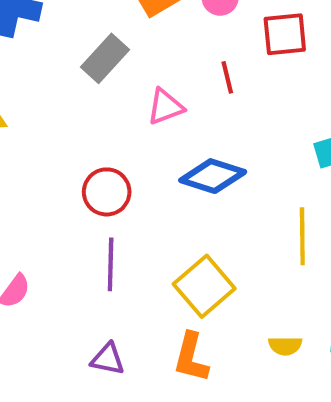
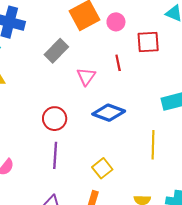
pink triangle: (165, 107) -> (86, 76), turned -36
yellow square: (204, 286) -> (102, 168), size x0.7

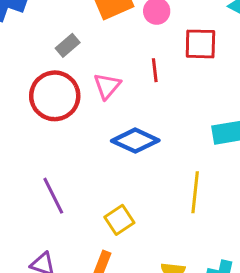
gray rectangle: (56, 51) -> (68, 45), size x0.7
red circle: (55, 119) -> (55, 96), moved, size x1.4
purple line: (55, 155) -> (53, 196), turned -35

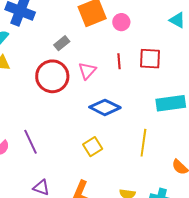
red square: (200, 44) -> (150, 59), moved
purple line: (53, 196) -> (30, 142), moved
yellow square: (119, 220) -> (93, 147), moved

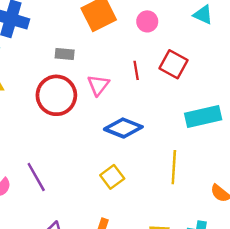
pink circle: (121, 22) -> (147, 21), moved
gray rectangle: (62, 43) -> (65, 54), turned 49
red square: (150, 59) -> (173, 64), turned 30

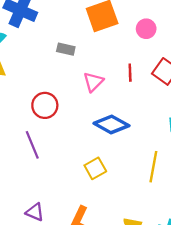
red circle: (56, 95) -> (45, 105), moved, size x0.7
purple line: (36, 177) -> (32, 145), moved

